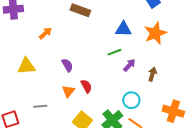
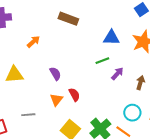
cyan circle: (131, 100) -> (132, 113), moved

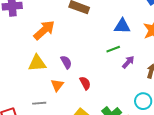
orange arrow: (33, 42) -> (44, 30), size x1.6
yellow triangle: (14, 75) -> (37, 63), moved
orange triangle: (56, 100) -> (57, 85), moved

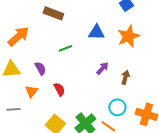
green line: (113, 49) -> (65, 48), moved

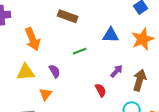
orange arrow: (18, 36) -> (33, 39), turned 110
brown arrow: (125, 77) -> (140, 80), size x1.5
red semicircle: (59, 89) -> (101, 90), moved

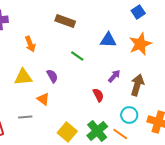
orange arrow: (33, 39) -> (30, 44), size x0.7
green line: (80, 51) -> (77, 56), turned 56
orange triangle: (46, 94) -> (43, 99), turned -32

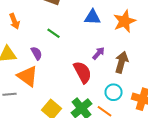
green line: (77, 56) -> (54, 33), moved
red semicircle: (98, 95) -> (82, 72), size x1.6
orange triangle: (43, 99) -> (28, 76), size x1.6

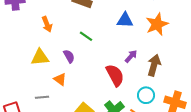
orange triangle: (28, 76) -> (60, 79), size x0.6

